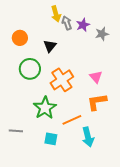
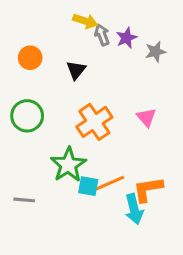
yellow arrow: (56, 14) -> (85, 21), turned -56
green circle: (30, 69) -> (27, 116), moved
orange L-shape: (97, 102) -> (148, 189), moved
cyan square: (51, 139) -> (88, 186), moved

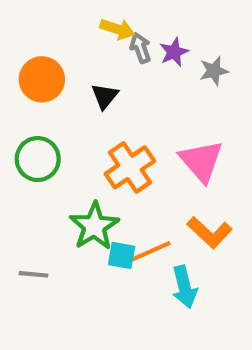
orange circle: (30, 58) -> (42, 79), size x1.4
pink triangle: (146, 117) -> (201, 161), size x1.6
orange L-shape: (148, 189) -> (210, 232), moved, turned -128

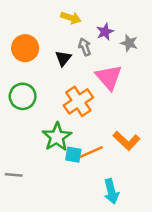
gray arrow: (140, 48) -> (85, 47), moved
gray star: (214, 71) -> (129, 43), turned 30
pink triangle: (201, 161) -> (109, 77), moved
gray line: (33, 274) -> (14, 175), moved
cyan arrow: (184, 287) -> (111, 191), moved

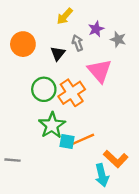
yellow arrow: (71, 18) -> (65, 16), turned 114
green circle: (23, 96) -> (44, 89), moved
orange L-shape: (127, 141) -> (116, 159), moved

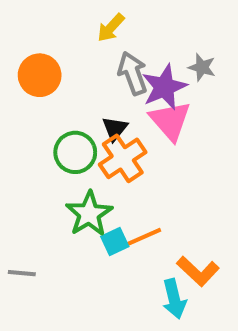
purple star: (96, 29) -> (164, 87), moved, size x1.6
gray arrow: (77, 43) -> (133, 73), size x1.5
black triangle: (58, 53) -> (115, 129), moved
cyan square: (67, 142) -> (115, 241), turned -35

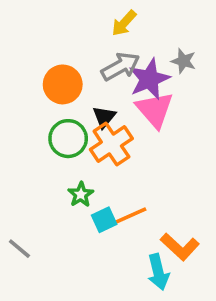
yellow arrow: (111, 28) -> (124, 23), moved
gray arrow: (133, 73) -> (120, 66), turned 81
orange circle: (40, 75) -> (63, 84), moved
green star: (89, 214) -> (81, 194), size x0.6
gray line: (22, 273) -> (19, 249), turned 35

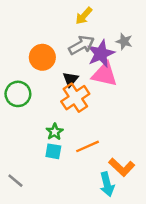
pink triangle: (155, 110) -> (105, 74), turned -36
green circle: (68, 139) -> (18, 94), moved
cyan square: (104, 220) -> (53, 151), moved, turned 35
gray line: (19, 249) -> (15, 181), moved

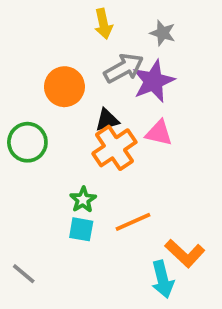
yellow arrow: (84, 16) -> (103, 24), moved, turned -54
gray star: (124, 41) -> (163, 33), moved
pink triangle: (105, 74) -> (159, 133), moved, size x0.7
black triangle: (70, 79) -> (107, 120), turned 35

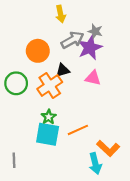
gray star: (163, 33) -> (95, 31), moved
orange cross: (114, 148) -> (50, 85), moved
cyan square: (81, 229) -> (48, 134), size x1.6
gray line: (24, 274) -> (14, 160), turned 48

